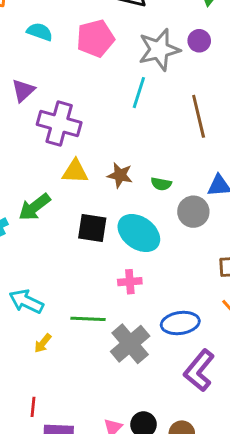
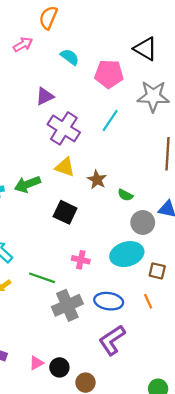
cyan line: (139, 93) -> (110, 121), moved
cyan ellipse: (139, 233) -> (127, 254), moved, turned -68

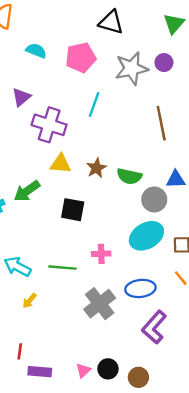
brown star: (97, 180) -> (96, 168), turned 30
green semicircle: (125, 195) -> (129, 176), size x1.5
green line: (42, 278) -> (63, 268), moved

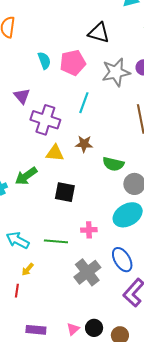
cyan semicircle: (36, 51) -> (44, 61), moved, turned 48
purple triangle: (21, 97) -> (22, 96), turned -30
brown star: (96, 168) -> (84, 144), moved, turned 30
blue ellipse: (140, 288) -> (122, 260), turned 65
red line: (20, 351) -> (17, 291), moved

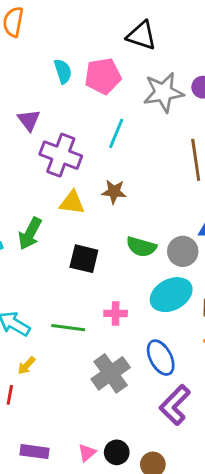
green semicircle: (113, 164) -> (141, 247), moved
green arrow: (26, 176) -> (30, 234), turned -30

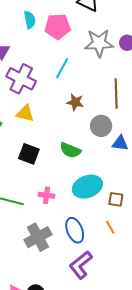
brown star: (114, 192) -> (75, 102), moved
gray circle: (183, 251) -> (101, 126), moved

